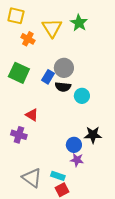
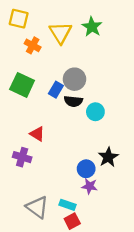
black star: (93, 135) -> (108, 157), turned -30

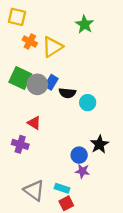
yellow triangle: (61, 33) -> (52, 47), moved, turned 30
gray circle: (74, 79) -> (37, 84), moved

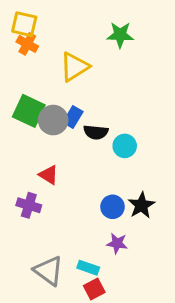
green star: (84, 24) -> (120, 35), turned -30
orange cross: (30, 42) -> (27, 44), moved
blue circle: (79, 155) -> (113, 207), moved

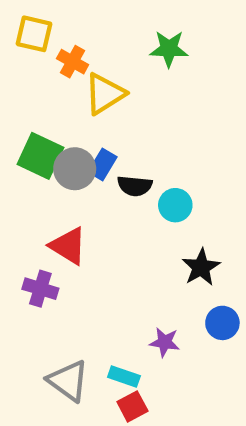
orange cross: (27, 44) -> (73, 62), moved
red triangle: (49, 175) -> (68, 246), size x1.4
black star: (141, 205) -> (201, 267), moved
blue circle: (113, 207) -> (222, 323), moved

